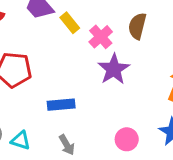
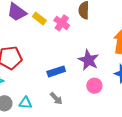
purple star: (114, 69) -> (88, 60), moved
blue rectangle: (61, 105) -> (56, 71), moved

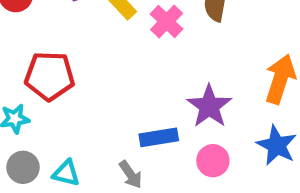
blue rectangle: (56, 71) -> (159, 137), moved

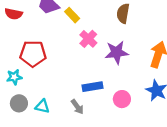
pink cross: (167, 22) -> (88, 39), moved
purple star: (209, 106) -> (117, 52), moved, turned 30

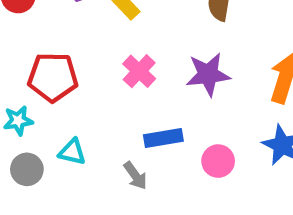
pink cross: (88, 39) -> (139, 71), moved
cyan triangle: (42, 106) -> (72, 152), moved

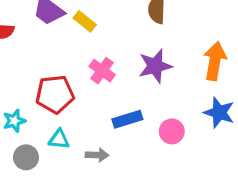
red pentagon: (53, 77) -> (55, 94), moved
gray arrow: (135, 176) -> (97, 155), moved, turned -45

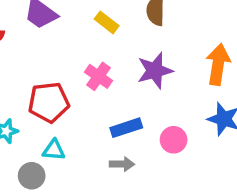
yellow rectangle: (85, 21) -> (107, 22), moved
gray arrow: (97, 155) -> (122, 164), moved
gray circle: (26, 157) -> (32, 176), moved

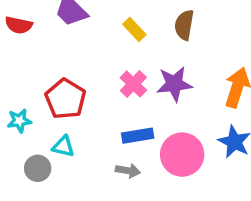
pink cross: (98, 76) -> (133, 84), moved
red pentagon: (49, 102) -> (66, 99), turned 30
pink circle: (174, 140) -> (182, 155), size x1.6

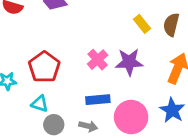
brown semicircle: (184, 25) -> (171, 25), moved
yellow rectangle: (134, 29) -> (142, 24), moved
gray circle: (38, 168) -> (54, 125), moved

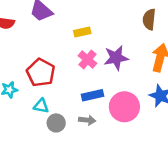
yellow rectangle: (142, 24) -> (82, 32), moved, turned -56

